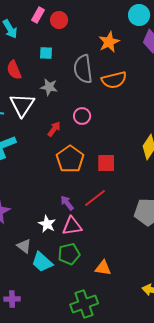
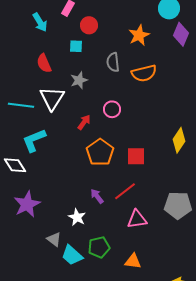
red circle: (59, 20) -> (89, 25), moved
gray semicircle: (83, 69) -> (113, 62), size x0.7
gray star: (49, 87) -> (79, 80), turned -30
pink triangle: (72, 226) -> (137, 219), moved

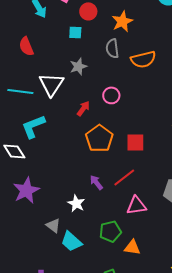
orange star: (139, 35) -> (122, 21), moved
red semicircle: (44, 63) -> (26, 46), moved
green pentagon: (99, 247) -> (110, 231), moved

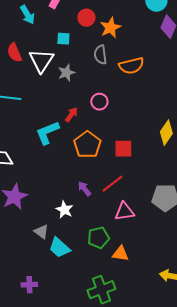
red circle: (88, 11) -> (86, 18), moved
white triangle: (51, 84) -> (41, 61), moved
cyan L-shape: (33, 126) -> (47, 133), moved

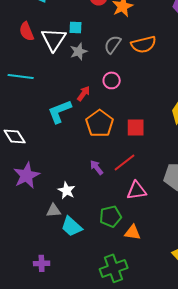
cyan square: (63, 39) -> (76, 27), moved
gray semicircle: (100, 55) -> (113, 44), moved, turned 42
white star: (64, 210) -> (67, 190), moved
gray triangle: (41, 232) -> (54, 210), turned -42

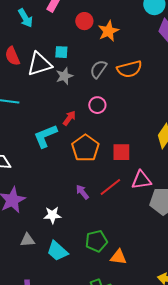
white triangle: (54, 39) -> (39, 64), turned 40
white star: (67, 190) -> (52, 215), turned -30
pink triangle: (137, 190) -> (141, 180), moved
gray triangle: (54, 210) -> (27, 240), moved

